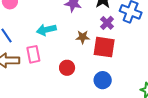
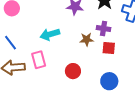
purple cross: (107, 23) -> (104, 29), moved, turned -32
red square: (104, 47) -> (109, 48), size x0.6

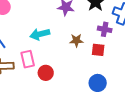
purple cross: (104, 29) -> (105, 29), moved
red circle: (73, 71) -> (46, 73), moved

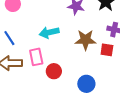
brown star: (76, 40) -> (85, 40), size x1.5
blue circle: (98, 83) -> (86, 84), moved

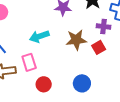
red square: (107, 50) -> (99, 47), turned -32
red circle: (54, 71) -> (44, 84), moved

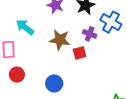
cyan arrow: (39, 36) -> (25, 27), turned 42

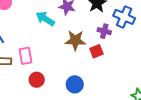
cyan arrow: (25, 27) -> (45, 19), moved

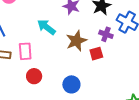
cyan arrow: (45, 19) -> (46, 27), moved
brown star: (75, 40) -> (76, 41), turned -30

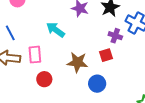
brown star: (76, 41) -> (77, 62), moved, turned 30
blue circle: (71, 84) -> (97, 84), moved

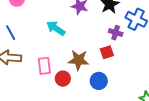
pink rectangle: (35, 55) -> (44, 66), moved
red circle: (44, 79) -> (63, 79), moved

